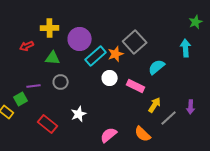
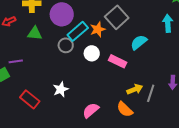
gray circle: (61, 82) -> (66, 45), moved
yellow arrow: (155, 105) -> (135, 89), moved, turned 35
gray line: (169, 118) -> (151, 93), turned -30

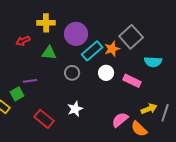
cyan semicircle: (139, 42) -> (153, 62), turned -138
gray circle: (66, 45) -> (72, 73), moved
pink semicircle: (91, 110) -> (120, 120), moved

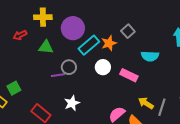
gray square: (131, 37) -> (128, 31), size x0.6
purple line: (30, 81) -> (58, 75), moved
yellow arrow: (149, 109) -> (146, 103), turned -126

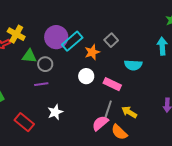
yellow cross: (43, 17) -> (16, 34), moved, turned 30
cyan rectangle: (89, 45) -> (72, 41), moved
gray circle: (69, 67) -> (45, 64), moved
gray line: (162, 107) -> (108, 109), moved

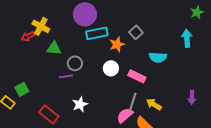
purple circle: (56, 37) -> (85, 14), moved
cyan rectangle: (72, 41) -> (97, 33), turned 30
gray circle: (45, 64) -> (75, 63), moved

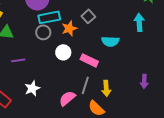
gray circle: (75, 63) -> (43, 32), moved
yellow arrow: (154, 104) -> (106, 88), turned -126
pink semicircle: (125, 115) -> (67, 98), moved

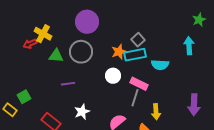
cyan rectangle: (49, 17) -> (135, 55), moved
gray circle: (43, 32) -> (81, 52), moved, size x1.5
purple arrow: (144, 81) -> (194, 105), size x1.5
gray line: (85, 85) -> (135, 98), moved

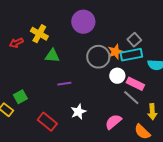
red arrow: (30, 44) -> (16, 43), moved
gray circle: (81, 52) -> (98, 57), moved
white circle: (113, 76) -> (117, 76), moved
gray line: (135, 98) -> (131, 98), turned -66

